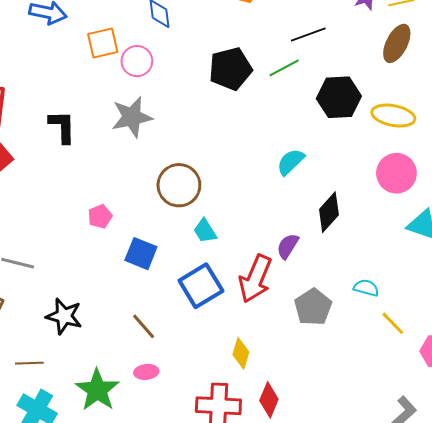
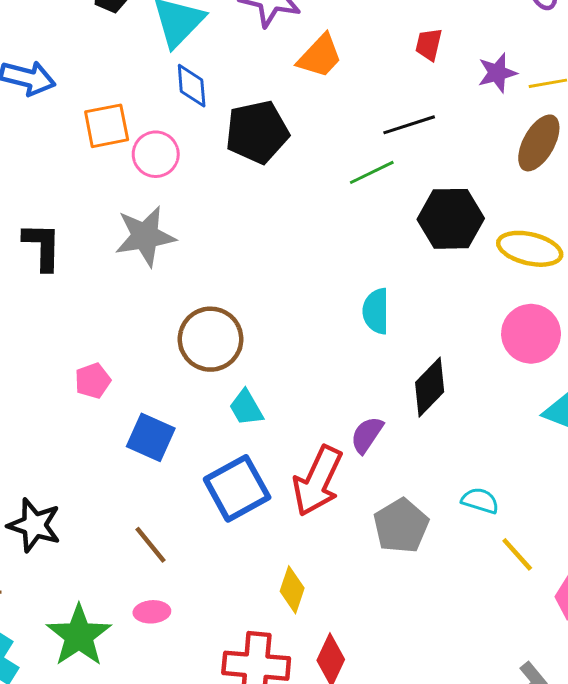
black pentagon: (230, 69) -> (257, 132), moved
cyan semicircle: (291, 162) -> (376, 311), turned -48

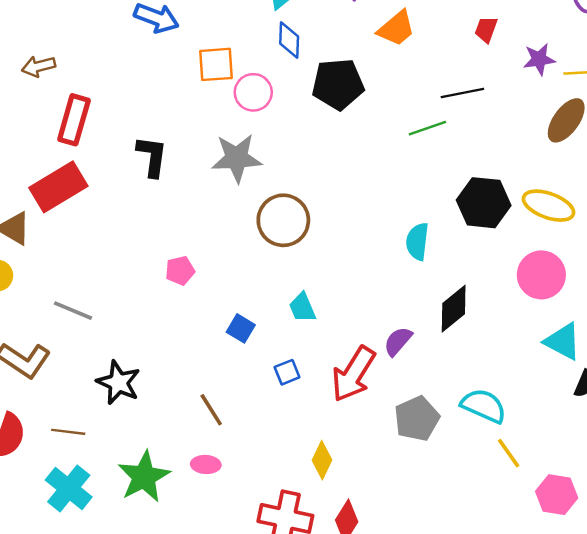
black hexagon: (451, 219) -> (484, 203), moved
brown circle: (211, 339) -> (283, 220), moved
blue square: (151, 437) -> (241, 328), moved, size x0.7
blue square: (237, 488) -> (287, 372), size x0.5
cyan semicircle: (480, 501) -> (484, 406), size x1.5

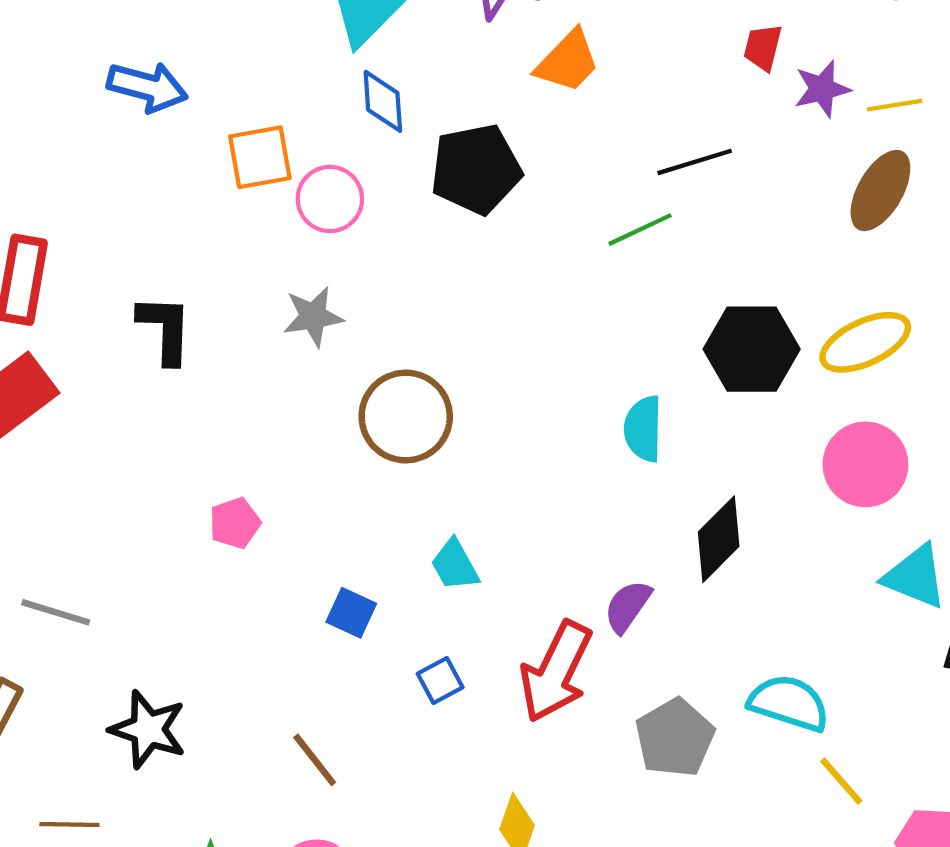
red trapezoid: (486, 29) -> (763, 47), moved
gray star: (237, 158) -> (313, 317), size x0.7
yellow ellipse: (549, 206) -> (865, 342), turned -39

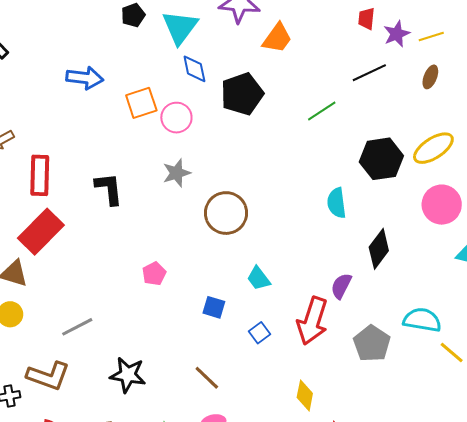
black line: (695, 162) -> (369, 73), moved
brown ellipse: (880, 191) -> (430, 77), size x0.6
gray line: (56, 612) -> (77, 327), turned -36

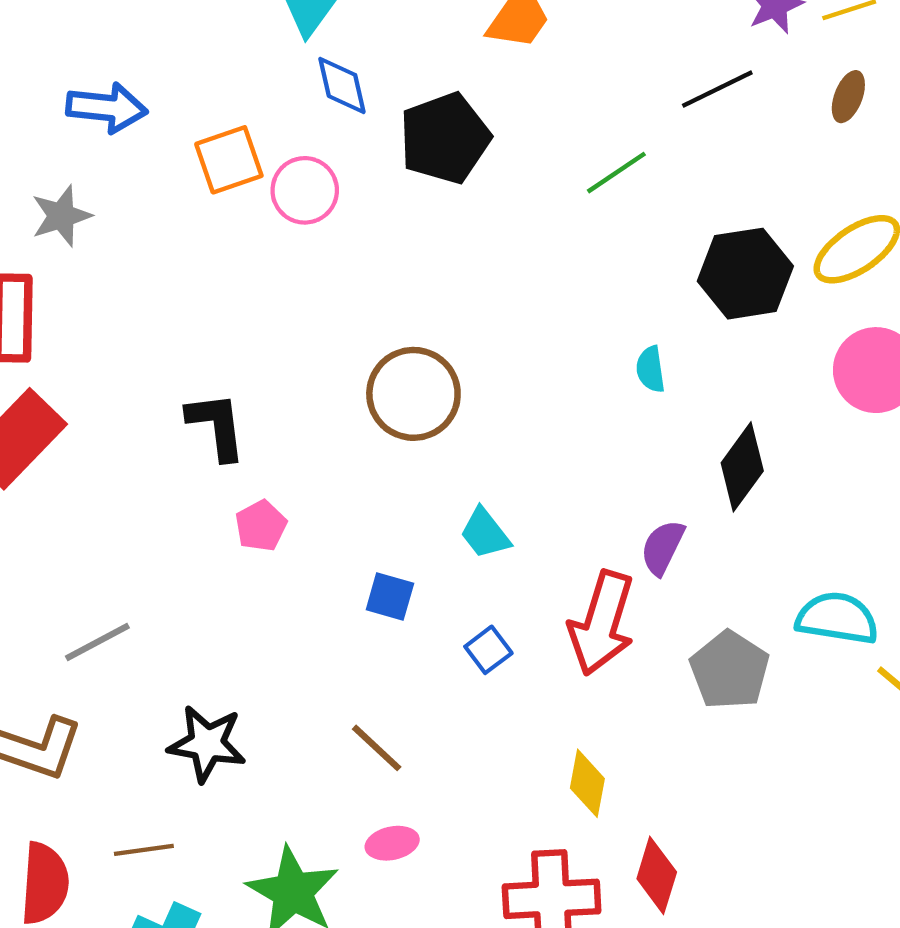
gray star: (177, 173) -> (61, 216), moved
black L-shape: (109, 189) -> (216, 426), moved
cyan semicircle: (337, 203) -> (651, 369), size x0.7

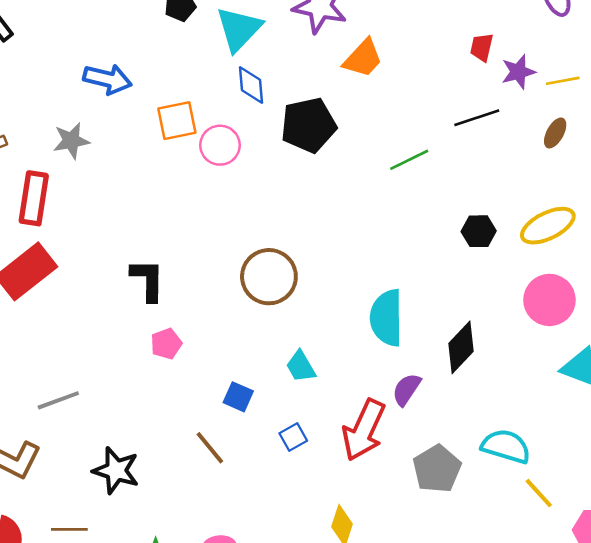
black hexagon: (745, 274) -> (479, 231), size x0.6
cyan semicircle: (651, 369) -> (387, 318), moved, size x2.0
brown line: (377, 748) -> (210, 448), moved

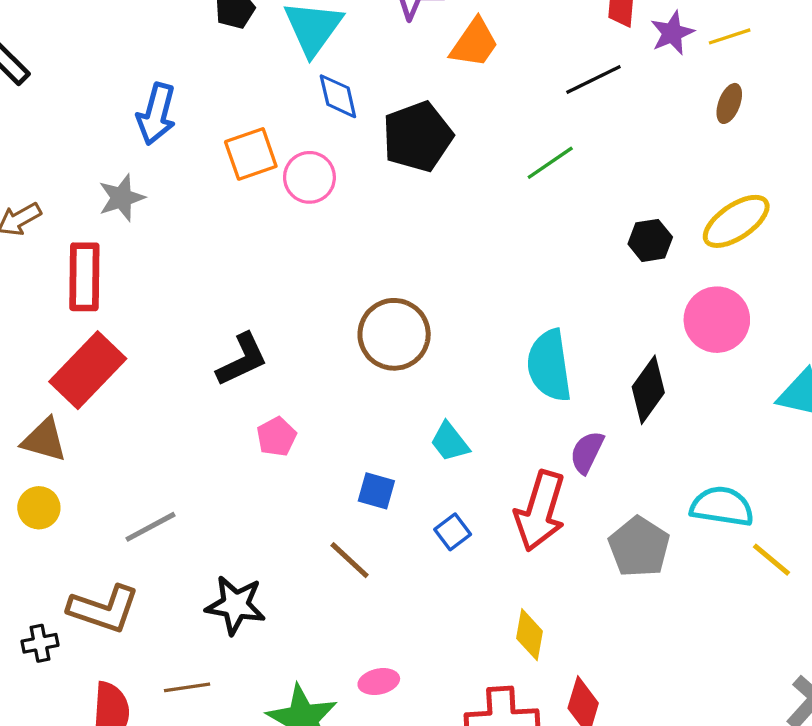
blue arrow: (107, 79) -> (156, 114), turned 99
black line: (477, 118) -> (593, 80), moved
black L-shape: (148, 280) -> (242, 360), turned 72
pink circle: (549, 300) -> (717, 320), moved

